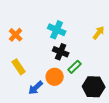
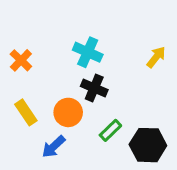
green rectangle: (75, 67) -> (110, 130), moved
orange circle: (55, 77) -> (68, 112), moved

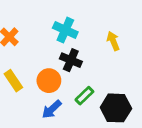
yellow arrow: (156, 57) -> (113, 41), moved, turned -60
blue arrow: (53, 147) -> (52, 109), moved

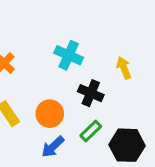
black cross: (71, 60) -> (91, 93), moved

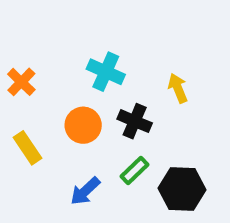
orange circle: (50, 114) -> (83, 125), moved

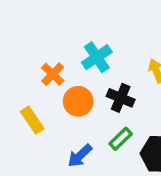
cyan cross: (106, 72) -> (97, 57), turned 32
orange cross: (21, 82) -> (53, 74), moved

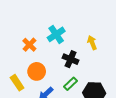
orange circle: (78, 101) -> (37, 71), moved
yellow rectangle: (32, 120) -> (17, 83), moved

